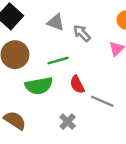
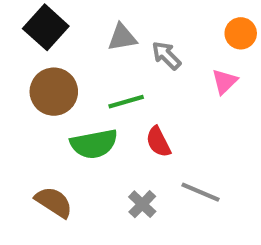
gray triangle: (56, 22) -> (122, 37), turned -30
gray line: (102, 101) -> (201, 192), moved

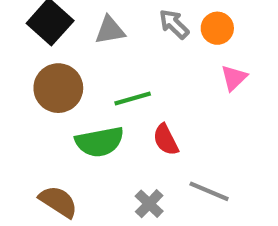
orange circle: (241, 33) -> (217, 28), moved
gray triangle: (122, 37) -> (110, 30), moved
gray arrow: (166, 55) -> (174, 24), moved

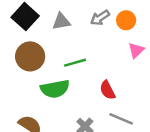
gray arrow: (174, 24) -> (100, 18), turned -78
red semicircle: (166, 140) -> (107, 90), moved

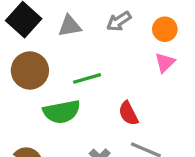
orange circle: (126, 20) -> (165, 29), moved

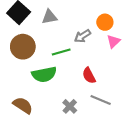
gray arrow: (119, 21) -> (83, 36), moved
orange circle: (165, 29) -> (105, 22), moved

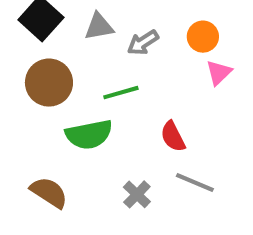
gray arrow: (83, 36) -> (143, 43), moved

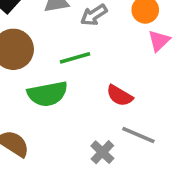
red semicircle: (173, 137) -> (120, 96), turned -32
gray cross: (137, 194) -> (102, 152), moved

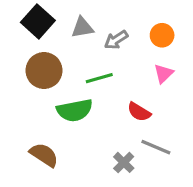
pink triangle: (159, 41) -> (164, 74), moved

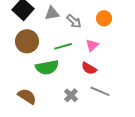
gray arrow: (116, 40) -> (74, 21), turned -105
pink triangle: (164, 74) -> (92, 45), moved
gray cross: (124, 162) -> (71, 95), moved

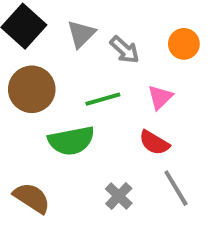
gray triangle: (52, 13) -> (81, 34), turned -35
gray line: (100, 91) -> (176, 188), turned 36

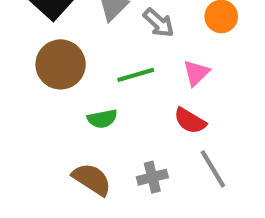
green semicircle: (71, 141) -> (102, 119), size x0.6
gray cross: (119, 196) -> (152, 177), turned 32
brown semicircle: (32, 198) -> (92, 179), moved

